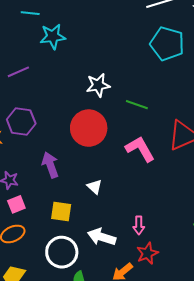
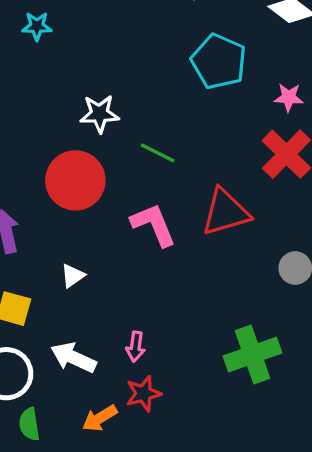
cyan star: (53, 36) -> (37, 26), size x0.7
white triangle: (95, 187) -> (73, 276), turned 35

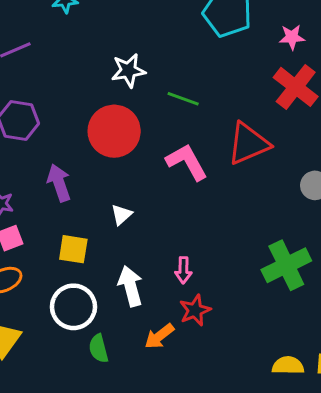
white arrow: (74, 358) -> (130, 286), turned 57

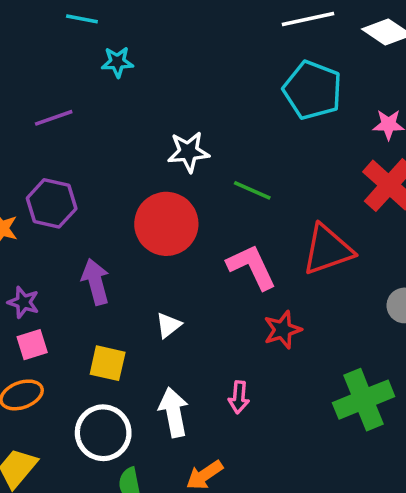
red star: (195, 310) -> (283, 330), moved

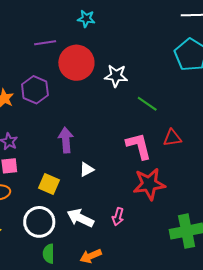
red circle: (166, 224) -> (76, 63), moved
red triangle: (328, 250) -> (172, 138), moved, size x0.6
purple arrow: (96, 282) -> (66, 140), moved
red star: (283, 330) -> (149, 184), size x1.5
white arrow: (174, 412) -> (80, 218), turned -64

